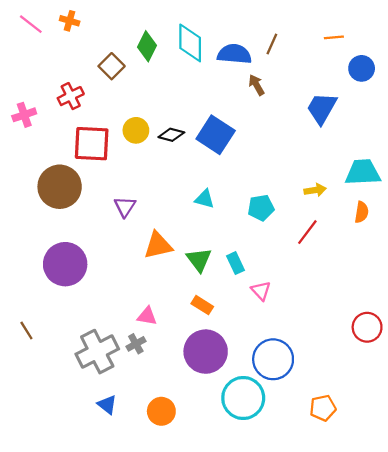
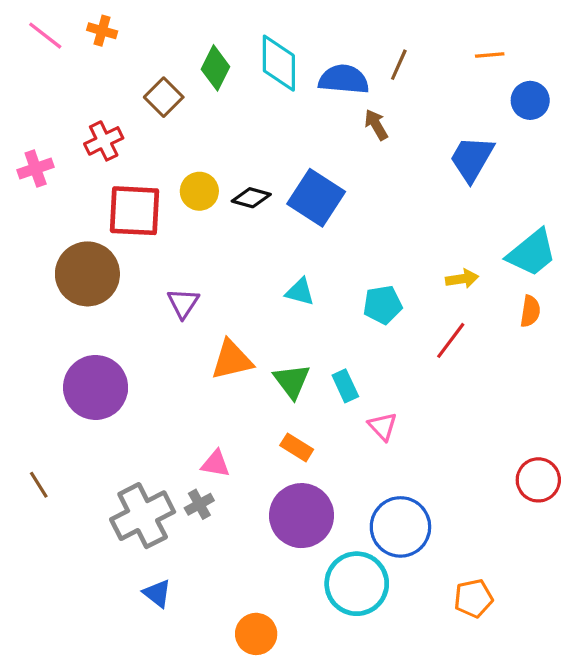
cyan trapezoid: (363, 172) -> (532, 253), turned 144
orange circle: (161, 411) -> (256, 634), moved

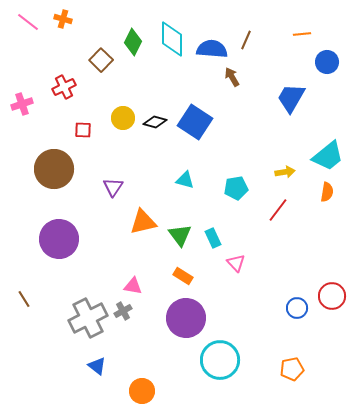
red square: (134, 211) -> (83, 130), size x0.5
blue circle: (400, 527) -> (297, 308), moved, size x0.6
orange circle: (256, 634) -> (142, 391), moved

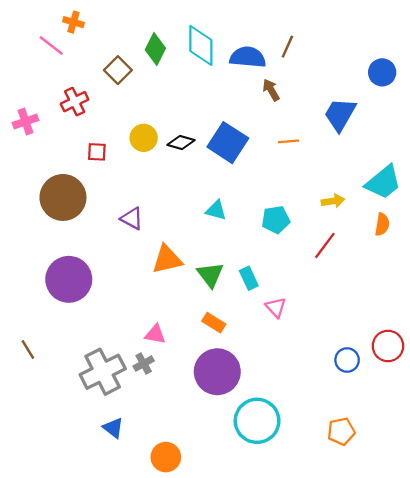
pink line: (28, 22) -> (51, 45), moved
orange line: (302, 34) -> (289, 141), moved
purple triangle: (113, 187) -> (132, 219), turned -35

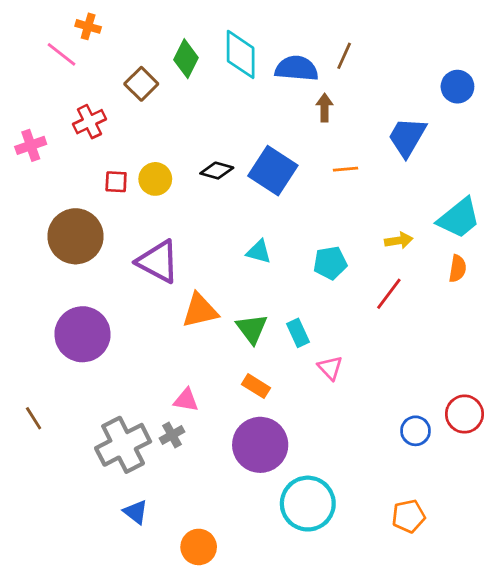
brown arrow: (271, 90) -> (325, 108), turned 30
yellow circle: (144, 138) -> (155, 179), moved
purple triangle: (132, 219) -> (158, 262), size x1.6

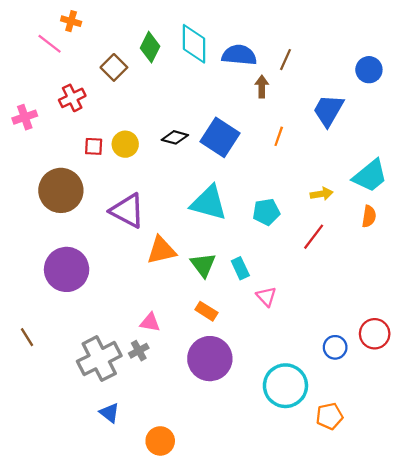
brown line: (344, 56) -> (285, 60), moved
orange line: (346, 169) -> (279, 136), turned -66
cyan triangle: (259, 252) -> (209, 203), size x1.8
cyan circle: (308, 504) -> (285, 386), moved

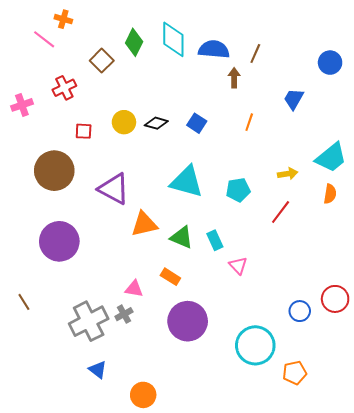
blue trapezoid: (328, 110) -> (294, 99), size x0.7
blue square: (220, 137) -> (197, 123), size x0.6
yellow circle: (125, 144) -> (124, 122), moved
green triangle: (203, 265) -> (182, 237), turned -30
orange rectangle: (206, 311) -> (170, 277), moved

